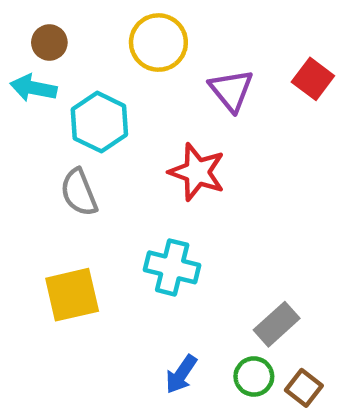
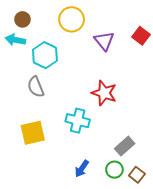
red star: (197, 172) -> (104, 93), moved

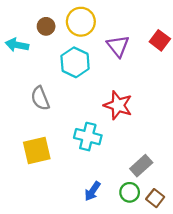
brown circle: (22, 19) -> (46, 26), moved
cyan hexagon: (45, 55) -> (75, 62), moved

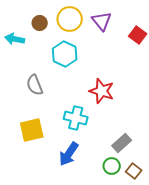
purple triangle: (118, 46) -> (102, 21), moved
blue arrow: (92, 191) -> (69, 154), moved, size x1.4

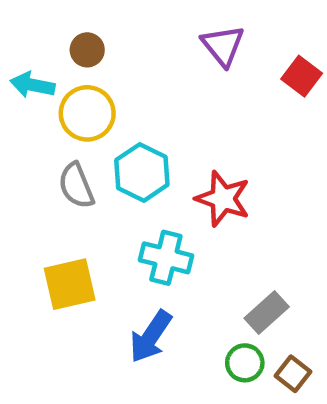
yellow circle: (70, 19) -> (87, 113), moved
cyan hexagon: (65, 54) -> (142, 172), moved

